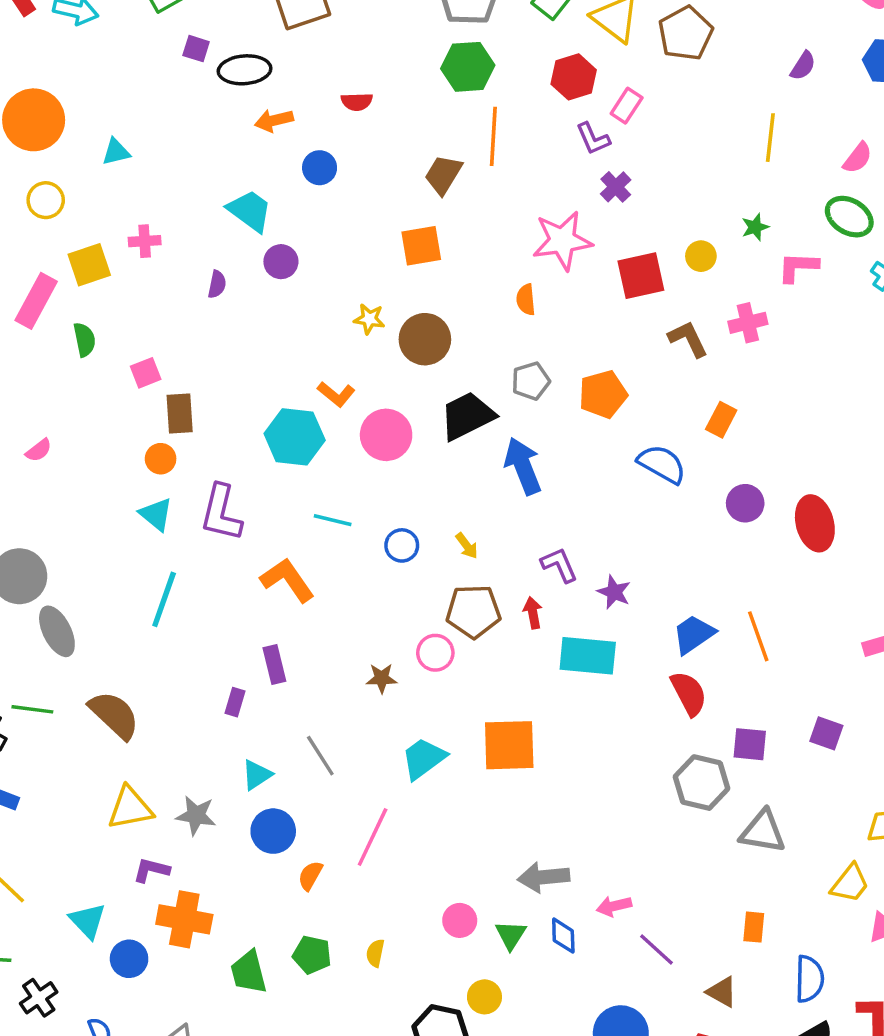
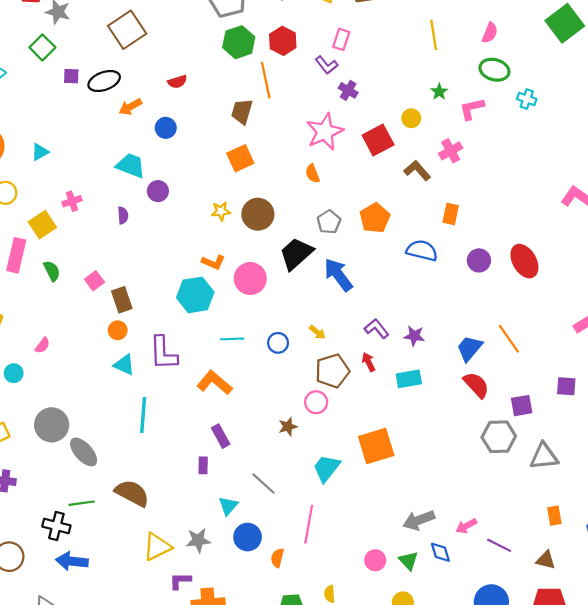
red hexagon: (574, 77) -> (283, 41), moved
cyan rectangle: (588, 656) -> (409, 379), size x0.7

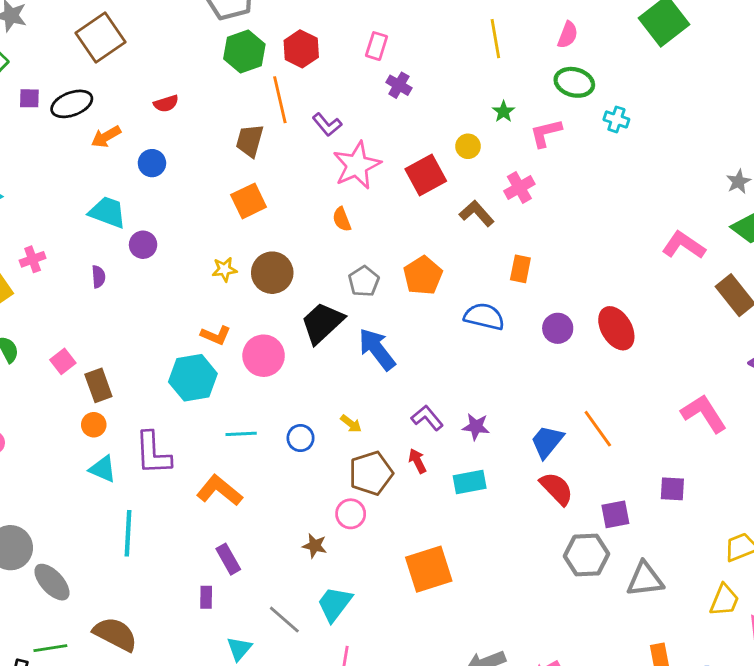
purple L-shape: (326, 65) -> (327, 125), moved
purple cross: (348, 90) -> (399, 85), moved
brown star: (288, 427) -> (315, 546), turned 30
cyan trapezoid: (326, 468) -> (335, 604), moved

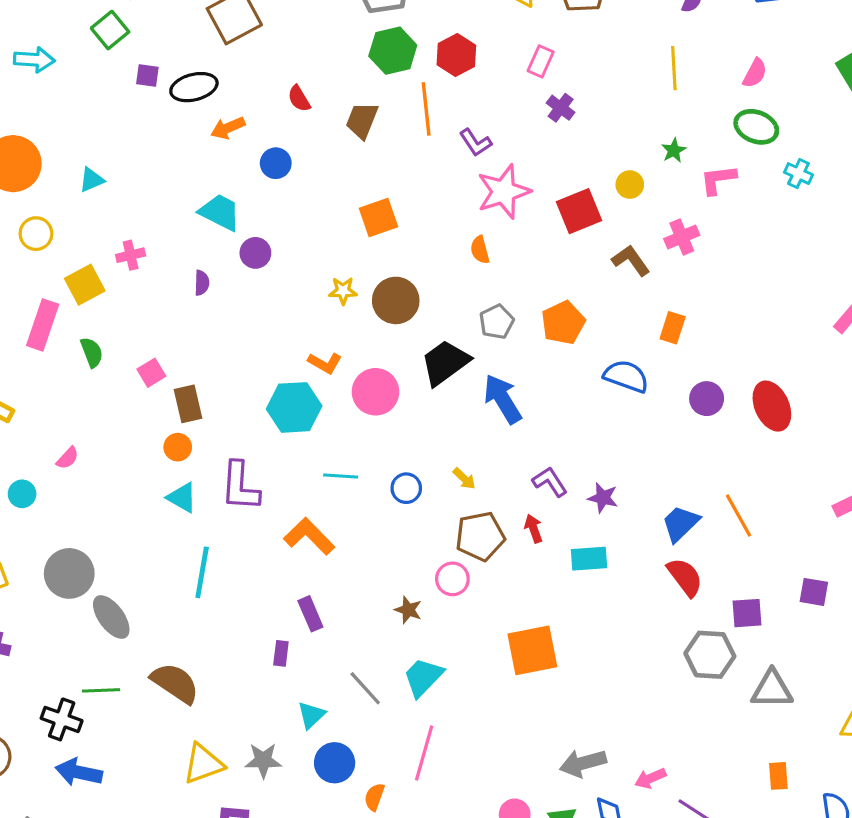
red semicircle: (166, 103) -> (299, 99), turned 70
brown trapezoid: (250, 141) -> (362, 120), moved

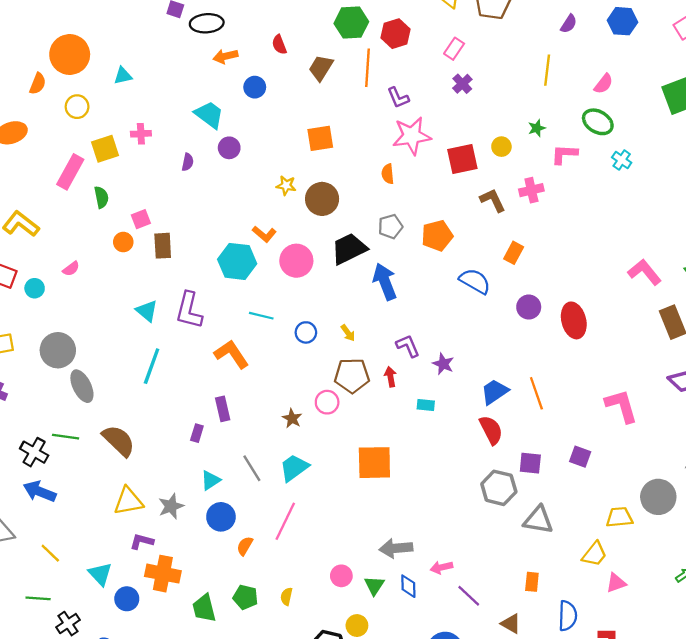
orange circle: (178, 447) -> (123, 242), moved
cyan rectangle: (589, 559) -> (426, 405), size x0.7
gray star: (263, 760) -> (171, 506), turned -30

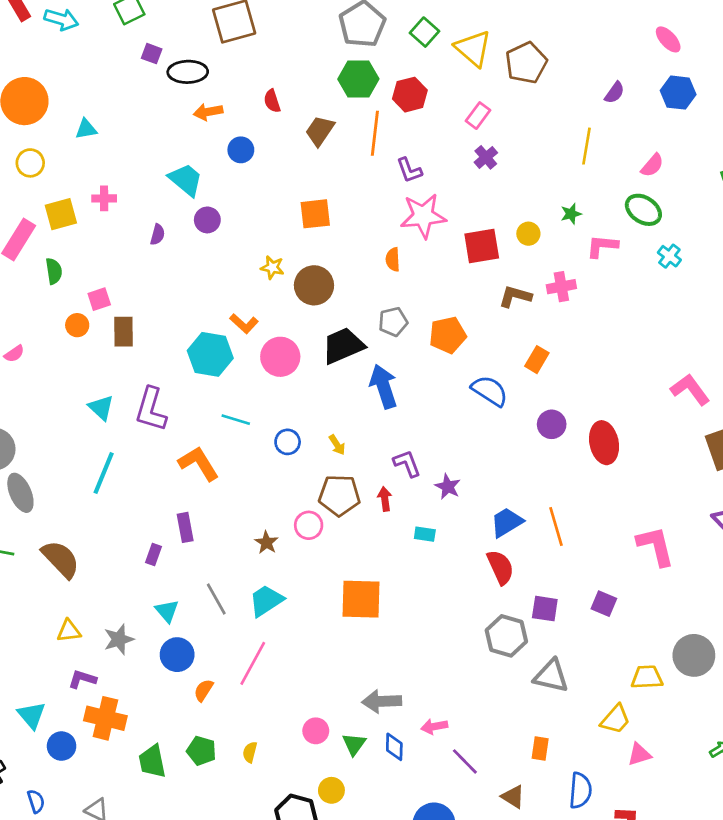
brown L-shape: (493, 200) -> (515, 296), turned -52
cyan triangle: (211, 480) -> (167, 611), turned -40
yellow triangle: (128, 501) -> (69, 631), size x0.7

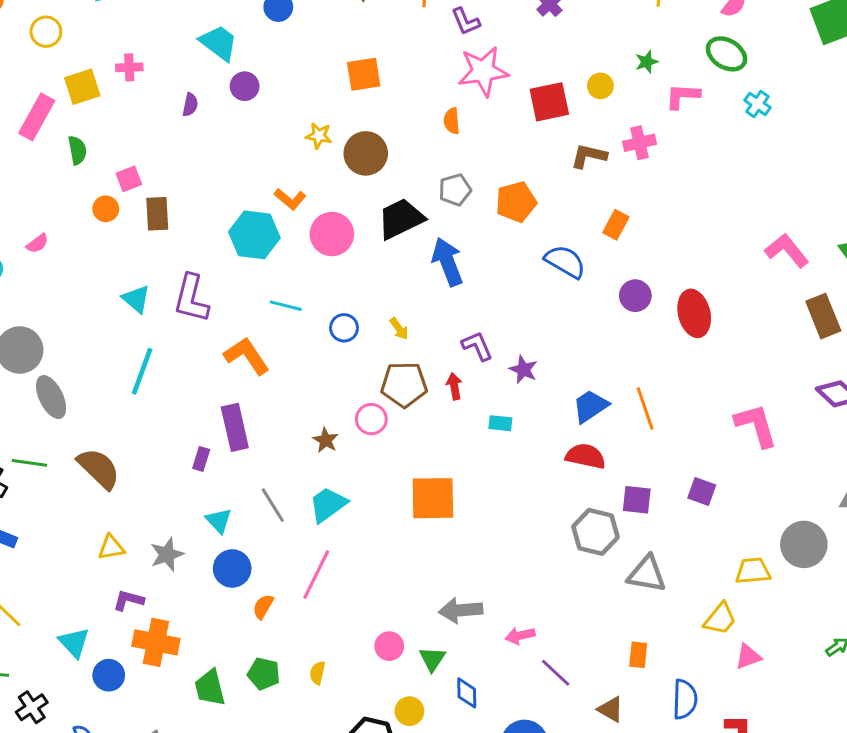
purple rectangle: (185, 527) -> (235, 427), size x1.4
red semicircle: (500, 567) -> (586, 456), turned -51
blue diamond: (394, 747) -> (467, 693), moved

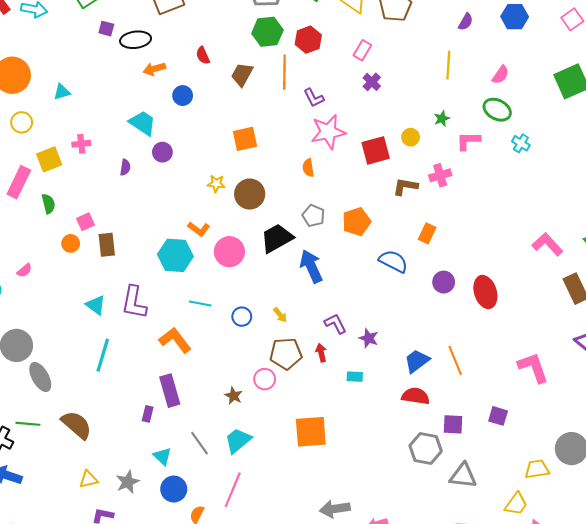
gray pentagon: (455, 190) -> (313, 216), turned -30

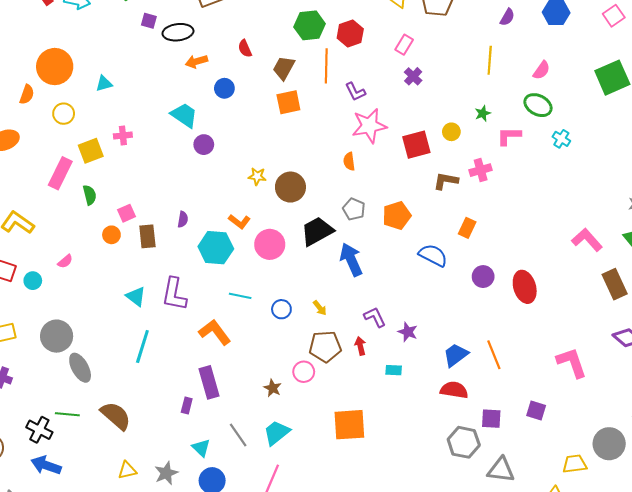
orange square: (245, 139) -> (288, 102), moved
purple semicircle: (125, 167) -> (183, 219), moved

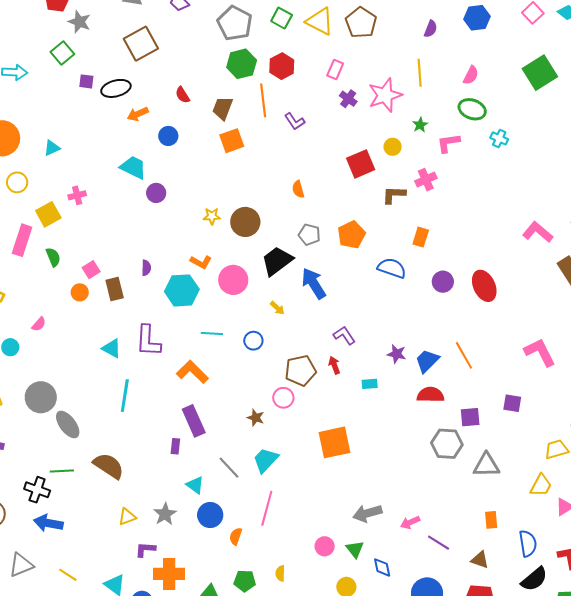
pink star: (369, 126) -> (385, 95), moved
yellow arrow: (320, 308) -> (277, 308), moved
purple star: (408, 332) -> (397, 354), moved

